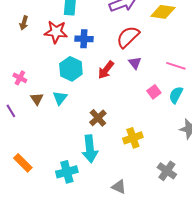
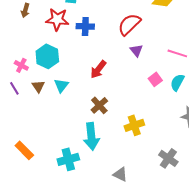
cyan hexagon: (71, 69) -> (47, 56), moved
red arrow: (106, 70) -> (98, 69), moved
purple line: (11, 111) -> (14, 88), moved

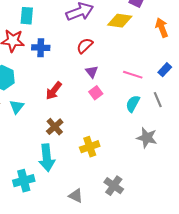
red semicircle: (129, 24) -> (85, 46), size x0.7
pink square: (155, 79) -> (96, 93), moved
gray cross: (168, 158) -> (114, 186), moved

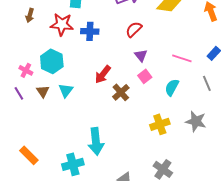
cyan semicircle: (133, 104) -> (172, 87), moved
brown cross: (55, 127) -> (121, 92), moved
yellow cross: (90, 147) -> (160, 124), moved

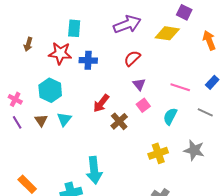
pink cross: (26, 70) -> (15, 99), moved
gray line: (207, 83) -> (205, 112), turned -42

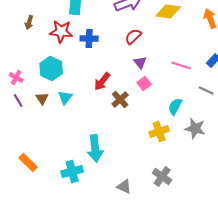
cyan semicircle: (170, 116) -> (175, 106), moved

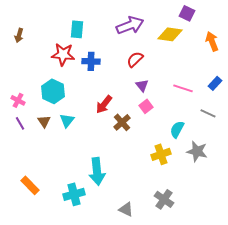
brown arrow: (29, 22) -> (19, 35), moved

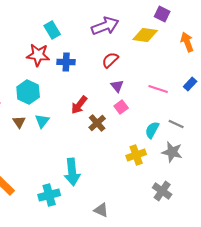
cyan rectangle: (77, 29) -> (52, 30), turned -36
gray line: (208, 113) -> (176, 124), moved
gray cross: (164, 199) -> (162, 191), moved

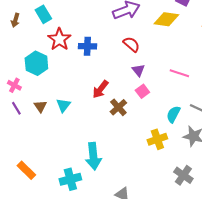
cyan rectangle: (52, 30) -> (43, 14), moved
red star: (38, 55) -> (59, 39), turned 30
red semicircle: (110, 60) -> (131, 44), turned 84
cyan hexagon: (28, 92) -> (36, 63), moved

